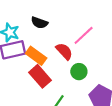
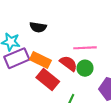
pink line: (84, 35) -> (85, 48), moved, turned 50
red semicircle: (64, 51) -> (69, 63), moved

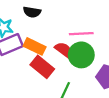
green circle: (85, 68) -> (81, 55), size x1.5

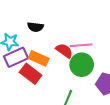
red semicircle: (64, 50) -> (64, 51), moved
red rectangle: (42, 67) -> (31, 74), moved

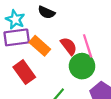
pink line: (81, 45) -> (88, 46), turned 60
red rectangle: (31, 74) -> (24, 72), moved

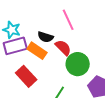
black semicircle: (46, 12) -> (46, 37), moved
pink line: (88, 46) -> (68, 20), moved

